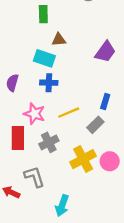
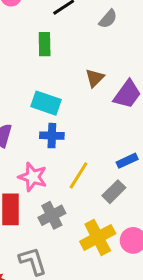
brown triangle: (59, 40) -> (95, 78), moved, turned -40
blue rectangle: (105, 102) -> (127, 161), turned 48
yellow line: (69, 113) -> (78, 175), turned -35

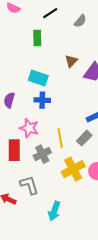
yellow line: (78, 175) -> (60, 138), moved, turned -42

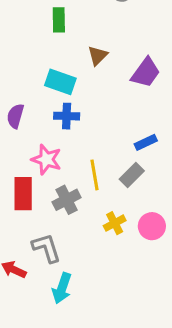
brown triangle: (71, 61) -> (98, 56), moved
yellow cross: (73, 169) -> (115, 223), size x0.6
cyan arrow: (54, 211) -> (62, 288), moved

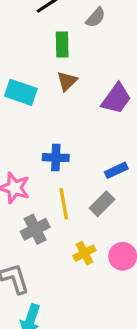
green rectangle: (59, 20) -> (62, 45), moved
cyan rectangle: (60, 82) -> (21, 92), moved
blue cross: (67, 116) -> (56, 158), moved

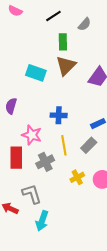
brown triangle: (67, 81) -> (66, 66), size x1.5

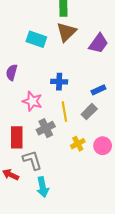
red rectangle: (16, 158) -> (17, 137), moved
cyan arrow: (42, 221) -> (43, 187), turned -30

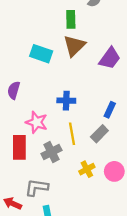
blue rectangle: (98, 90) -> (110, 110), turned -40
red rectangle: (17, 137) -> (19, 147), moved
gray L-shape: (32, 160) -> (37, 187), turned -65

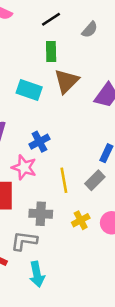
green rectangle: (71, 19) -> (51, 51), moved
blue cross: (66, 101) -> (39, 142), moved, turned -30
gray cross: (51, 152) -> (41, 214), moved, turned 30

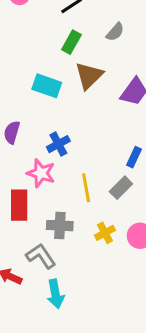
gray semicircle: (90, 30) -> (115, 32), moved
green rectangle: (51, 51) -> (71, 42), turned 30
gray L-shape: (24, 241) -> (41, 256), turned 48

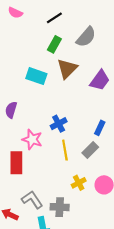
gray semicircle: (115, 32) -> (86, 37), size x1.5
blue cross: (58, 144) -> (59, 124), moved
gray cross: (60, 226) -> (60, 207), moved

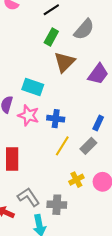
cyan rectangle: (36, 76) -> (33, 87), moved
blue cross: (59, 124) -> (56, 119), turned 35
pink star: (32, 139) -> (28, 115), moved
yellow line: (65, 150) -> (62, 146), turned 42

